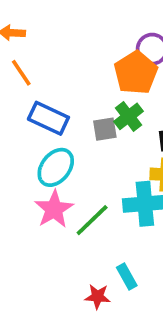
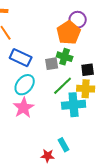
green cross: (128, 116) -> (65, 57), turned -35
green line: (92, 220) -> (63, 86), moved

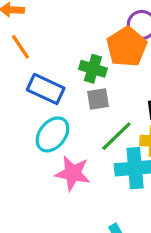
green cross: (65, 57) -> (93, 69), moved
pink star: (24, 108) -> (73, 173), moved, turned -30

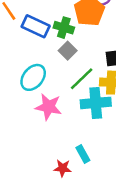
blue rectangle: (46, 89) -> (36, 26), moved
gray square: (98, 99) -> (68, 51), turned -36

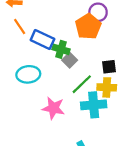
green cross: (64, 28) -> (61, 49), moved
cyan ellipse: (33, 77) -> (28, 74), moved, turned 45

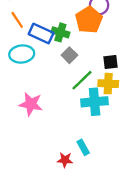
green cross: (61, 49) -> (60, 32), moved
cyan ellipse: (28, 74) -> (22, 54), moved
pink star: (53, 108) -> (31, 104), moved

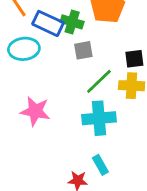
gray square: (69, 55) -> (83, 50), turned 35
cyan cross: (95, 102) -> (99, 118), moved

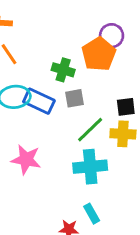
blue rectangle: (48, 23) -> (39, 101), moved

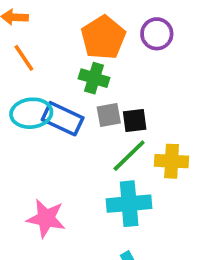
orange pentagon: (99, 54) -> (103, 37), moved
black square: (126, 107) -> (135, 121), moved
pink star: (26, 160) -> (46, 218), moved

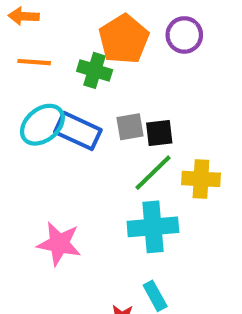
orange line: (24, 58) -> (34, 62), turned -52
green cross: (94, 78) -> (95, 70), moved
cyan ellipse: (31, 113) -> (42, 125), turned -33

